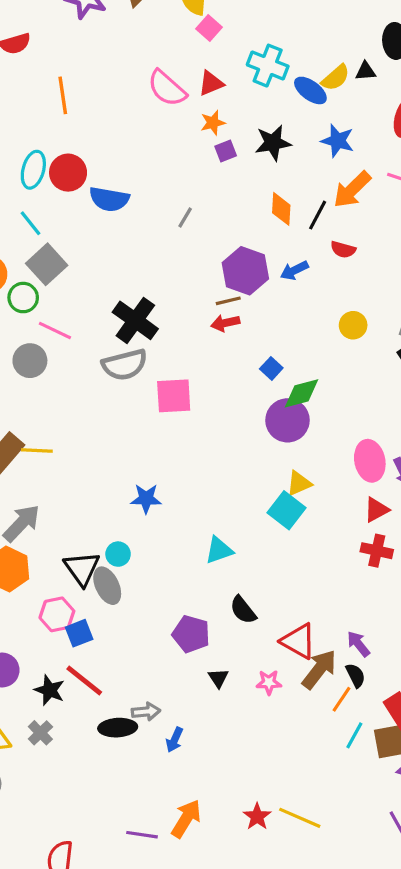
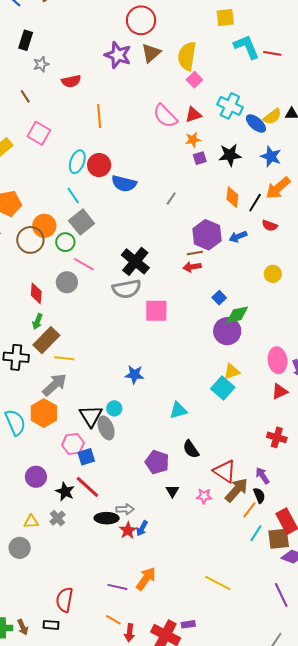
yellow line: (37, 450) -> (64, 358), moved
red cross: (377, 551) -> (277, 437), moved
red star: (257, 817) -> (128, 530), moved

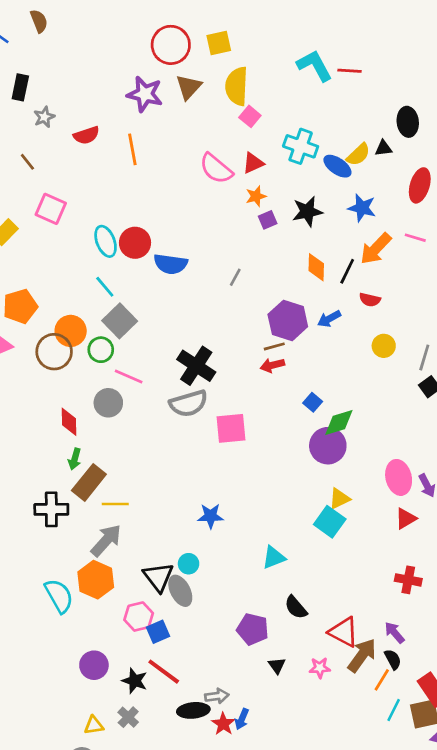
yellow square: (225, 17) -> (219, 43), moved
orange line: (99, 116) -> (132, 149), moved
cyan ellipse: (77, 162) -> (106, 241), turned -35
yellow circle: (273, 274) -> (384, 346), moved

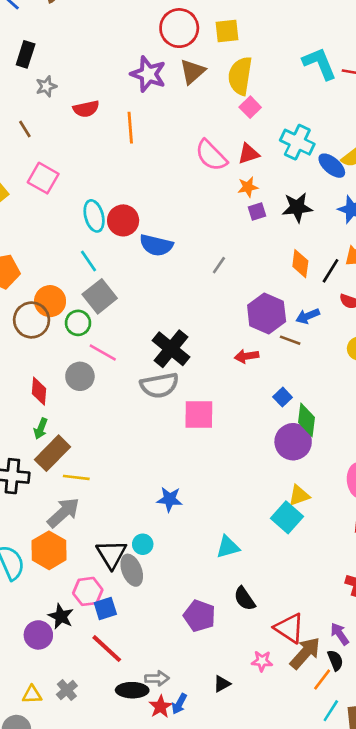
brown line: (274, 346) -> (290, 340), moved, turned 30
green diamond: (339, 423) -> (306, 420), turned -72
black triangle: (277, 666) -> (222, 684), moved, turned 30
black star: (135, 681) -> (61, 616), moved

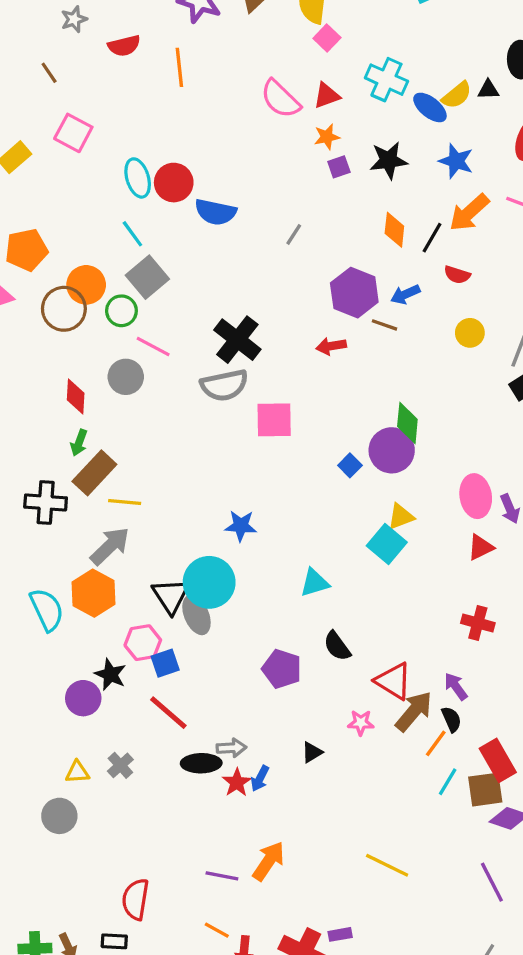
blue square: (283, 397) -> (350, 465), moved
cyan circle: (143, 544) -> (209, 582), size x2.0

